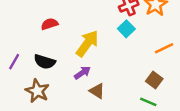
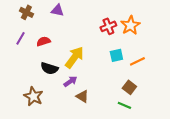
cyan square: (126, 29) -> (116, 55), moved, turned 32
purple line: (14, 62) -> (20, 38), moved
black semicircle: (45, 62) -> (49, 68), moved

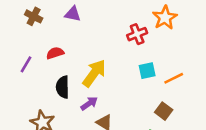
orange star: (130, 25) -> (165, 18), moved
purple line: (20, 38) -> (26, 64), moved
black semicircle: (49, 68) -> (63, 87), turned 72

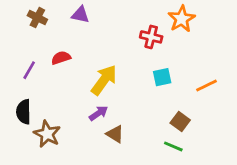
red cross: (137, 34) -> (151, 37), turned 36
orange line: (174, 78) -> (207, 85), moved
black semicircle: (63, 87) -> (24, 112), moved

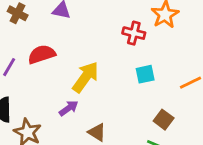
red semicircle: (61, 58) -> (42, 54), size x1.4
purple arrow: (98, 113) -> (69, 108), moved

